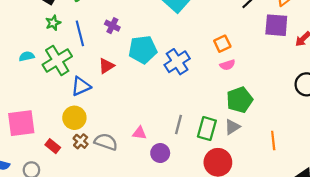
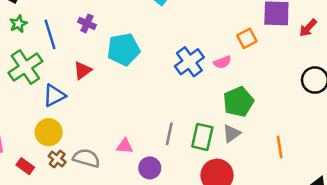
orange square: (222, 44) -> (247, 38), moved
blue cross: (177, 62) -> (189, 62), moved

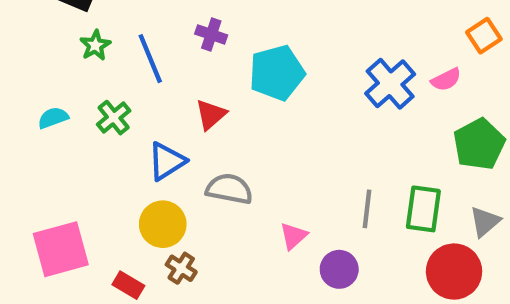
green cross: (25, 67) -> (114, 118), size x0.6
gray triangle: (232, 133) -> (485, 222), moved
pink triangle: (125, 146) -> (293, 236), turned -42
gray semicircle: (86, 158) -> (229, 189), moved

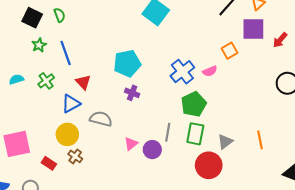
purple cross: (211, 34) -> (132, 93), moved
red triangle: (211, 115) -> (83, 82), moved, turned -35
green pentagon: (479, 144) -> (194, 104), moved
purple circle: (339, 269) -> (152, 150), moved

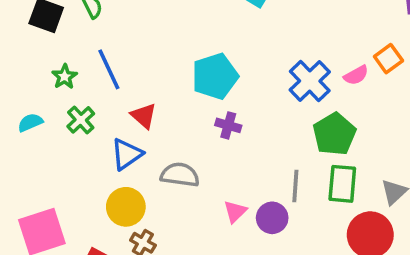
green star: (39, 45) -> (65, 77), moved
orange square: (230, 51) -> (388, 59), moved

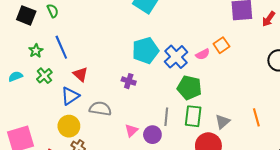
cyan pentagon: (215, 76) -> (145, 50), moved
green pentagon: (334, 134) -> (189, 88), turned -30

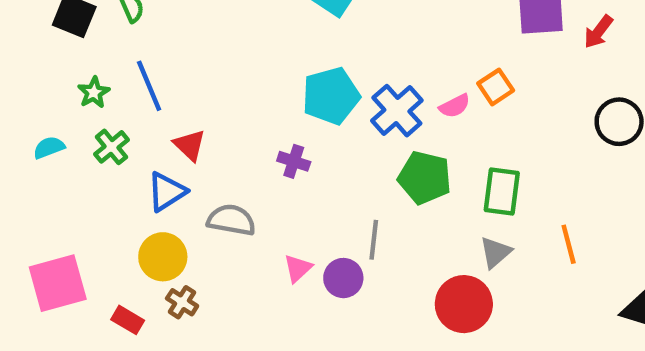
green rectangle: (193, 116) -> (502, 192), moved

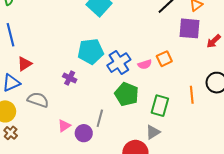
red triangle: (190, 145) -> (25, 64), turned 35
orange line: (569, 244) -> (192, 95), moved

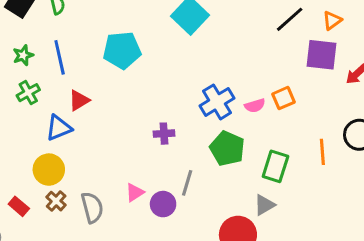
cyan pentagon: (91, 51) -> (122, 50), moved
purple cross: (70, 78) -> (164, 134), moved, turned -32
gray semicircle: (38, 100) -> (92, 207), moved, turned 55

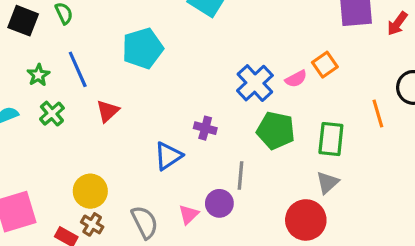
blue triangle: (59, 128) -> (168, 156), moved
purple cross: (164, 134) -> (205, 128), turned 30
pink triangle: (135, 192) -> (189, 215), moved
brown cross: (56, 201) -> (92, 224), moved

